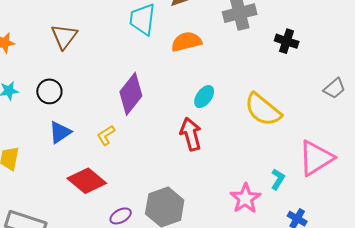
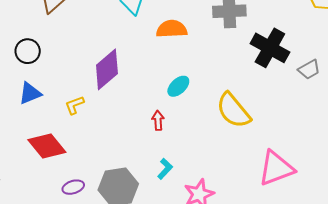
black cross: (287, 41) -> (270, 48), size x1.6
gray trapezoid: (334, 88) -> (309, 69), moved
red arrow: (191, 134) -> (158, 120), size x0.6
cyan L-shape: (278, 179) -> (165, 169), moved

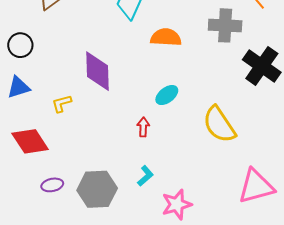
purple diamond: (107, 69) -> (97, 71), turned -57

